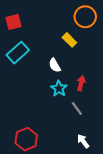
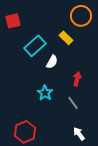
cyan rectangle: (18, 53) -> (35, 46), moved
white semicircle: (55, 65) -> (52, 62), turned -120
cyan star: (59, 88) -> (45, 93), moved

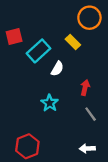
red square: (13, 21) -> (14, 37), moved
gray line: (73, 103) -> (91, 114), moved
white arrow: (79, 134) -> (87, 148), turned -56

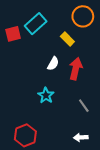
cyan rectangle: (38, 51) -> (36, 24), moved
red arrow: (85, 88) -> (76, 69), moved, size x1.5

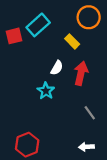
cyan star: (46, 95) -> (46, 91), moved

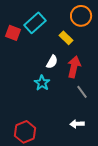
red square: (14, 36) -> (13, 33), turned 35
gray line: (90, 113) -> (82, 92), moved
white arrow: (86, 147) -> (77, 124), moved

